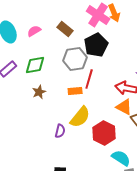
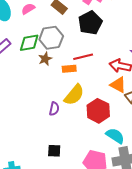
gray hexagon: (75, 59) -> (51, 38), moved
red line: (89, 79) -> (83, 57), turned 60
brown star: (39, 92) -> (45, 59), moved

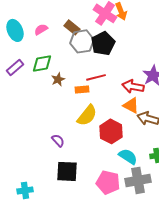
gray hexagon: (51, 38) -> (82, 41), moved
purple semicircle: (54, 109) -> (58, 140), moved, turned -56
black square: (54, 151) -> (67, 171), size x1.6

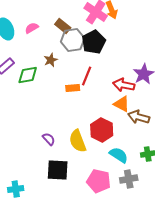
green diamond: (42, 63) -> (28, 75), moved
red line: (96, 77) -> (87, 76), turned -54
brown star: (58, 79) -> (51, 60), moved
yellow semicircle: (87, 115) -> (78, 141), moved, turned 120
gray cross: (138, 180) -> (129, 179), size x0.7

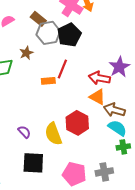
cyan semicircle: (119, 155) -> (117, 128), moved

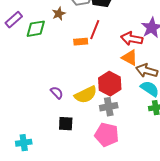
yellow semicircle: (53, 134) -> (86, 95), turned -95
black square: (33, 163) -> (66, 124), size x0.7
gray cross: (104, 172) -> (109, 107), moved

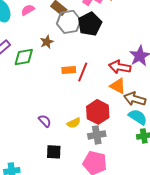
red line: (95, 30) -> (83, 72), moved
yellow semicircle: (86, 95) -> (74, 123), size x0.6

